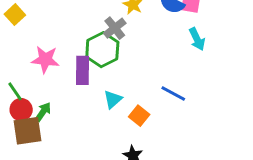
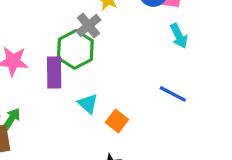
blue line: (173, 94) -> (173, 94), moved
cyan triangle: (113, 99) -> (88, 104), turned -36

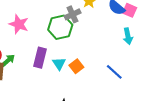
purple rectangle: (54, 72) -> (40, 58), moved
orange square: (117, 121) -> (76, 66), moved

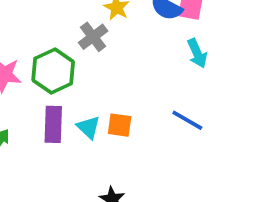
green hexagon: (60, 27) -> (53, 71), moved
orange square: (76, 66) -> (120, 125), turned -32

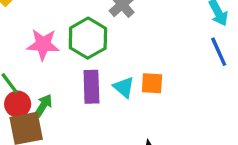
blue line: (187, 120) -> (219, 52), moved, turned 40

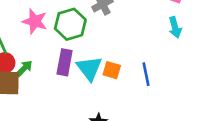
blue line: (219, 52) -> (146, 74), moved
cyan triangle: (124, 87) -> (89, 68), size x1.5

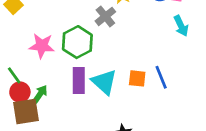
orange square: (112, 70) -> (137, 78), moved

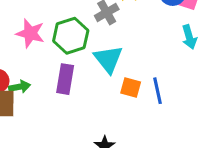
cyan triangle: (104, 82) -> (108, 59), moved
green arrow: (40, 94) -> (20, 87), turned 36

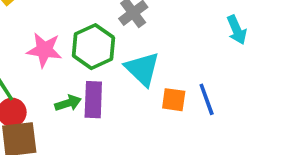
green arrow: (20, 87) -> (68, 103), moved

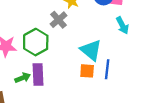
cyan triangle: (142, 69) -> (91, 50), moved
blue line: (207, 99) -> (107, 69), turned 30

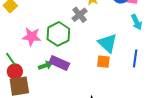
blue line: (107, 69) -> (135, 58), moved
purple rectangle: (38, 74) -> (59, 63), turned -66

